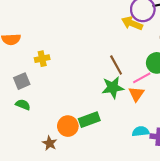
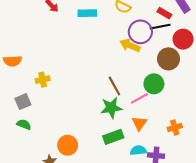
orange triangle: (136, 94) -> (139, 123), moved
green rectangle: (89, 120) -> (113, 137), moved

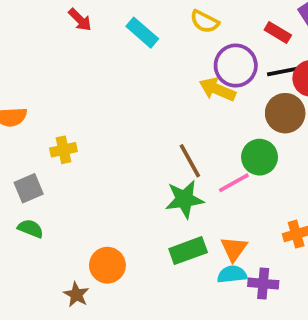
cyan rectangle: (87, 13) -> (142, 33), turned 42
black line: (160, 27) -> (285, 71), moved
orange triangle: (139, 123) -> (234, 249), moved

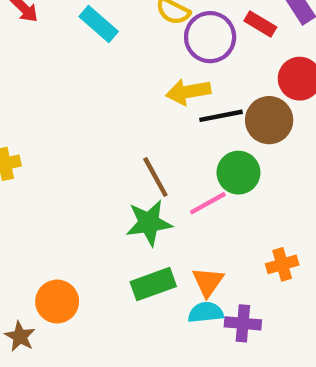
purple circle: (236, 66) -> (210, 37), moved
black line: (285, 71) -> (221, 116), moved
yellow arrow: (217, 89) -> (188, 92), turned -33

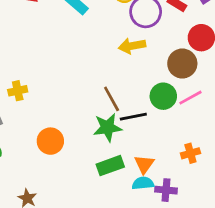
black line: (221, 116) -> (133, 117), moved
pink line: (208, 203) -> (190, 98), moved
orange circle: (57, 302) -> (50, 141), moved

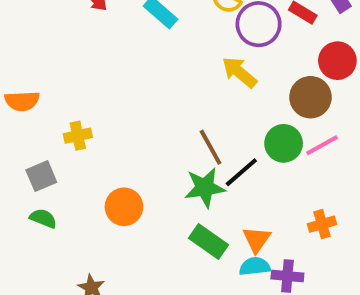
yellow arrow: (132, 46) -> (239, 72), turned 50
black line: (133, 117) -> (241, 172), turned -30
green rectangle: (110, 166) -> (209, 241), turned 55

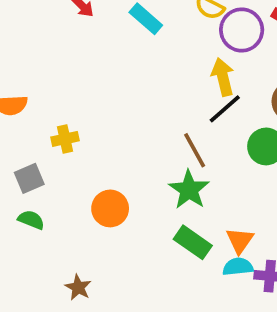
yellow arrow: (239, 72) -> (223, 77), turned 36
black line: (241, 172) -> (225, 109), moved
green star: (205, 188) -> (189, 190), turned -30

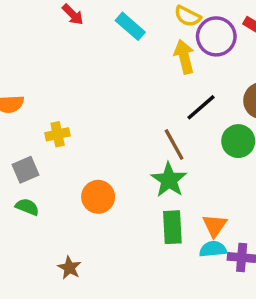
yellow arrow: (223, 77) -> (184, 57), moved
green rectangle: (193, 242) -> (172, 227), turned 52

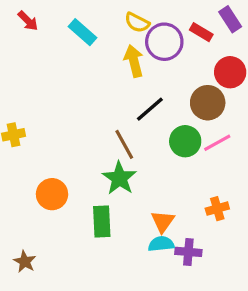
green rectangle: (172, 227) -> (102, 221), moved

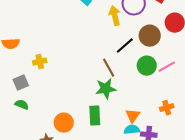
brown circle: (208, 103) -> (150, 36), moved
green star: (119, 178) -> (106, 89), turned 30
orange circle: (52, 194) -> (64, 123), moved

